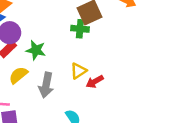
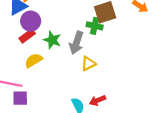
red arrow: (95, 82) -> (98, 100), moved
gray arrow: (46, 85) -> (77, 43), moved

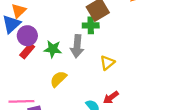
yellow semicircle: (34, 60) -> (58, 79), moved
yellow triangle: (88, 64) -> (107, 63), moved

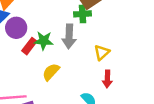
red rectangle: (27, 51) -> (29, 46), moved
red arrow: (111, 97) -> (107, 79), moved, turned -49

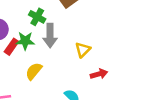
green cross: (83, 14) -> (37, 17), moved, turned 35
red arrow: (107, 79) -> (99, 74), moved, turned -105

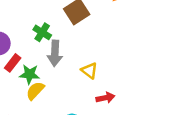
green star: (25, 41) -> (30, 74), moved
yellow triangle: (83, 50) -> (89, 71), turned -42

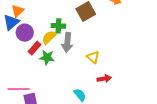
green cross: (42, 32) -> (58, 26), turned -32
yellow semicircle: (35, 91) -> (49, 37), moved

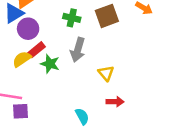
green cross: (58, 26) -> (72, 18), moved
yellow semicircle: (49, 37) -> (22, 59), moved

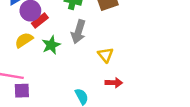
red rectangle: (37, 50) -> (40, 20), moved
green star: (50, 64) -> (51, 45), turned 30

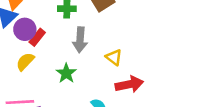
green star: (51, 45) -> (66, 73), moved
red arrow: (114, 83) -> (129, 84), size x1.5

